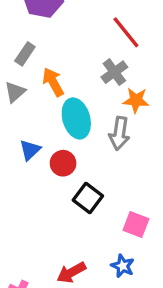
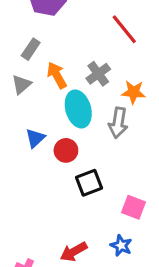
gray cross: (114, 72) -> (98, 74), moved
black square: (88, 198) -> (89, 183), turned 32

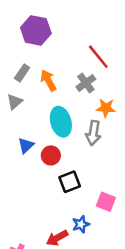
gray cross: (98, 74) -> (86, 83), moved
orange arrow: (57, 75) -> (48, 80), moved
blue star: (121, 246) -> (81, 224), moved, turned 30

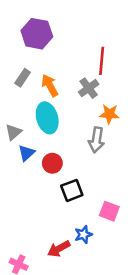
red line: (98, 57) -> (102, 61), turned 44
gray triangle: (15, 102) -> (13, 132), moved
cyan ellipse: (61, 122) -> (47, 118), moved

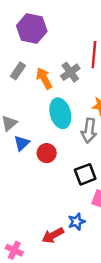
gray cross: (89, 88) -> (70, 72), moved
cyan ellipse: (47, 118) -> (60, 113), moved
black square: (72, 190) -> (85, 174), moved

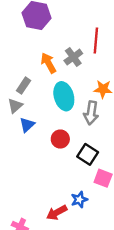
gray rectangle: (18, 71) -> (23, 86), moved
red circle: (47, 153) -> (60, 139), moved
black square: (85, 174) -> (88, 154), turned -36

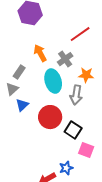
red line: (96, 40) -> (80, 34), turned 50
gray cross: (73, 57) -> (65, 59), moved
red circle: (60, 139) -> (50, 117), size x1.5

